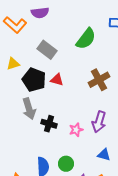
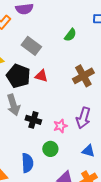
green semicircle: (86, 39) -> (70, 35), size x0.6
green circle: (66, 164) -> (50, 149), moved

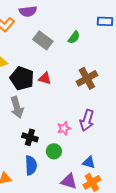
gray rectangle: (31, 46) -> (43, 40), moved
black cross: (33, 120) -> (30, 137), moved
blue triangle: (88, 151) -> (89, 162), moved

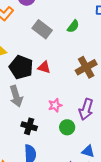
pink star: (64, 128) -> (55, 105), moved
green circle: (54, 151) -> (67, 127), moved

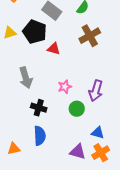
black pentagon: (21, 67) -> (35, 32), moved
brown cross: (86, 67) -> (90, 36), moved

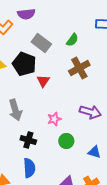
red triangle: (54, 49) -> (43, 81), turned 48
purple arrow: (96, 91) -> (90, 112), moved, turned -90
blue triangle: (98, 133) -> (94, 152), moved

